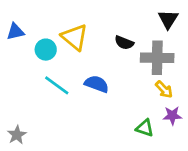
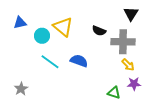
gray star: (17, 135) -> (21, 89), moved

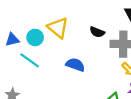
blue triangle: (20, 23) -> (12, 40), moved
cyan line: (50, 62) -> (30, 60), moved

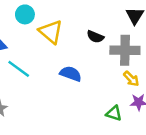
cyan circle: (35, 37) -> (25, 14), moved

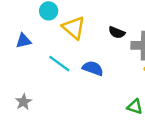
cyan line: (19, 69) -> (59, 64), moved

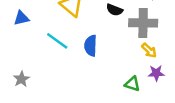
blue semicircle: (93, 68) -> (91, 46), turned -108

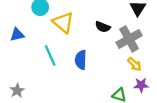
gray cross: (143, 23) -> (129, 39), turned -30
cyan line: (57, 41) -> (50, 55), turned 30

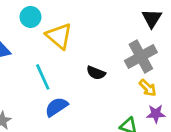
black semicircle: (103, 27) -> (96, 73), moved
blue semicircle: (81, 60) -> (56, 107), moved, turned 54

